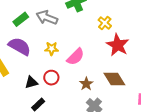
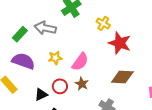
brown diamond: (114, 79) -> (122, 77), turned -45
brown star: (86, 84) -> (82, 84), moved

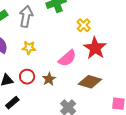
gray arrow: (45, 28) -> (26, 16), turned 75
pink semicircle: (80, 62) -> (67, 58), moved

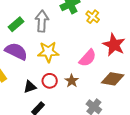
yellow cross: (84, 25) -> (93, 17), moved
yellow star: (29, 48) -> (48, 52), size x1.5

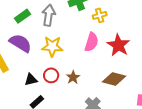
yellow cross: (93, 17) -> (100, 15), turned 32
pink semicircle: (88, 58) -> (91, 42), moved, turned -30

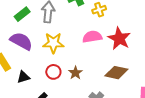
pink semicircle: (91, 42) -> (92, 37), turned -114
black triangle: (31, 80) -> (23, 77), moved

